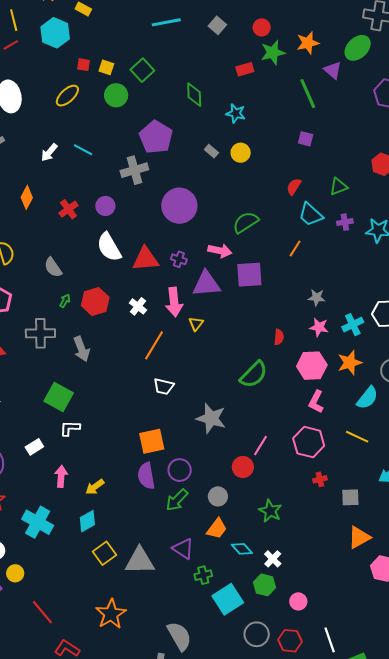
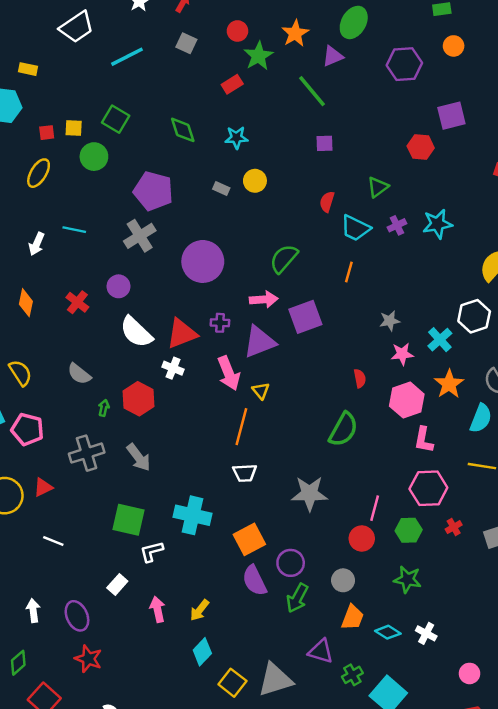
purple triangle: (333, 70) -> (333, 56), turned -48
white cross: (138, 306) -> (173, 368), moved
orange line: (154, 345) -> (241, 427), moved
cyan cross: (38, 522) -> (192, 515), moved
green hexagon: (264, 585) -> (409, 530), moved

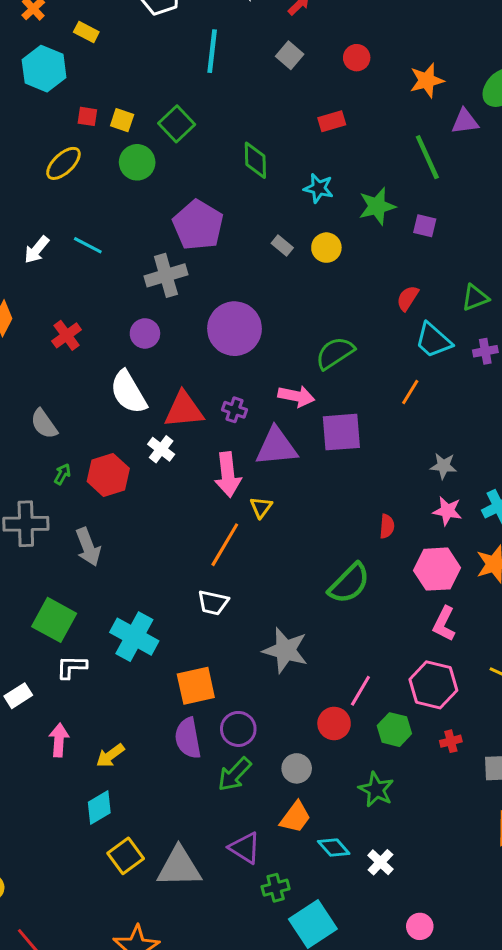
green star: (259, 56) -> (377, 206), moved
cyan line: (127, 57) -> (212, 51), turned -72
purple circle: (118, 286) -> (145, 333), moved

